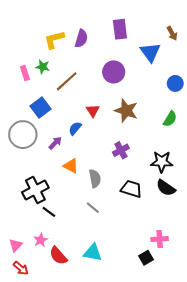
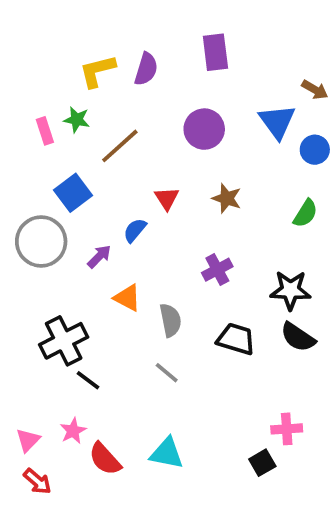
brown arrow: (172, 33) -> (315, 90), moved, turned -32
blue triangle: (150, 52) -> (277, 122), moved
brown star: (126, 111) -> (227, 198), size x0.7

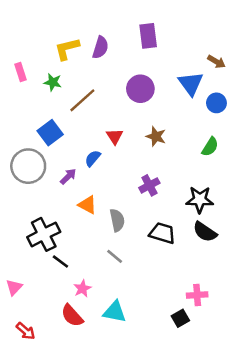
pink rectangle: (45, 131) -> (20, 72), moved
pink star: (73, 431) -> (82, 289), moved
pink triangle: (28, 440) -> (14, 287), moved

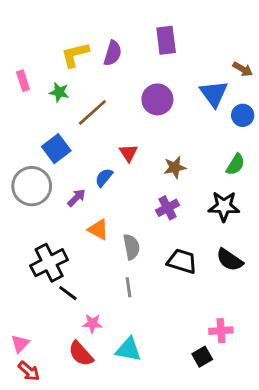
brown star: (156, 136) -> (175, 167), moved, turned -30
black star: (200, 200) -> (224, 206), moved
gray line: (115, 256) -> (129, 287), turned 42
pink triangle: (14, 287) -> (20, 344), moved
pink star: (82, 289) -> (92, 323), turned 30

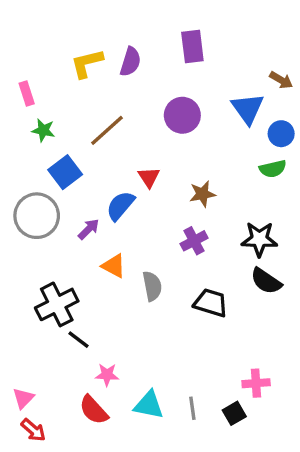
green star: (59, 92) -> (43, 130), moved
green semicircle: (235, 164) -> (273, 169), moved, turned 45
blue semicircle: (104, 177) -> (120, 206), size x1.4
black semicircle: (230, 260) -> (266, 281), moved
gray line: (129, 287) -> (192, 408), moved

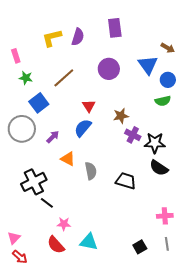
blue semicircle: (120, 206) -> (83, 128), moved
purple cross: (194, 241) -> (133, 135), moved, turned -35
pink cross: (256, 383) -> (165, 216), moved
gray line: (192, 408) -> (167, 244), moved

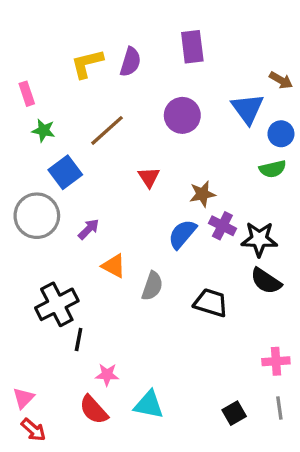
blue semicircle: (83, 128) -> (182, 234), moved
gray semicircle: (91, 171) -> (152, 286), turned 30
black line: (47, 203) -> (79, 339), turned 64

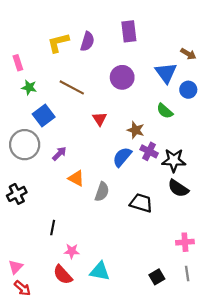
brown line: (107, 130) -> (72, 87), turned 70
green semicircle: (273, 169) -> (165, 111), moved, turned 54
brown star: (202, 194) -> (136, 130), turned 30
black cross: (57, 304) -> (17, 194), moved, size x0.7

